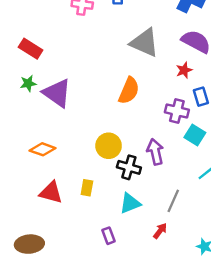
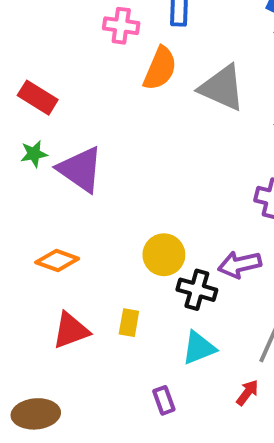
orange semicircle: (129, 91) -> (160, 68), moved
purple arrow: (155, 152) -> (240, 264), turned -90
red triangle: (51, 193) -> (71, 330), turned -35

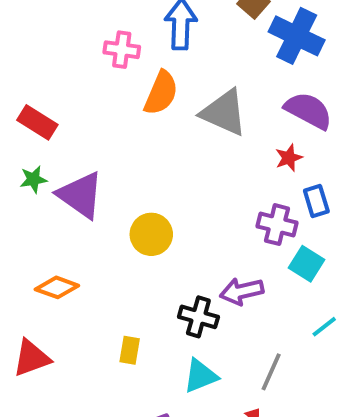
yellow circle: (164, 255) -> (151, 234), moved
red triangle: (71, 330) -> (31, 358), moved

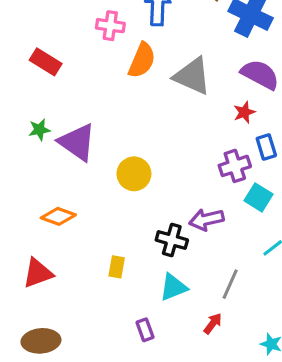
red rectangle: (37, 122) -> (46, 62), moved
purple cross: (277, 225) -> (235, 166), turned -32

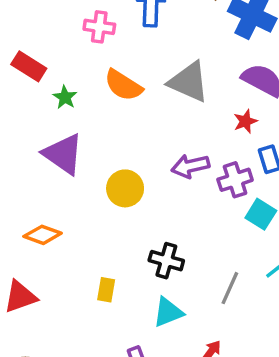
orange semicircle: (142, 60) -> (123, 85), moved, turned 99
green star: (39, 130) -> (65, 97), moved, turned -30
purple arrow: (206, 220) -> (190, 166), moved
gray line: (230, 284) -> (230, 288), moved

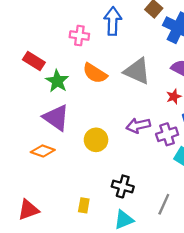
green star: (65, 97) -> (57, 81), size x1.5
orange diamond: (43, 235) -> (43, 151), moved

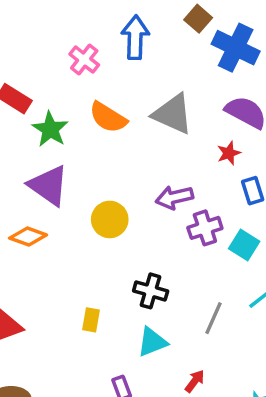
pink cross: (79, 36) -> (84, 60), turned 30
purple cross: (167, 134) -> (205, 228), moved

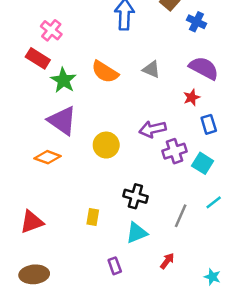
blue cross: (236, 48) -> (196, 22), size x0.6
pink cross: (84, 60) -> (51, 30), moved
gray triangle: (173, 114) -> (151, 69), size x0.6

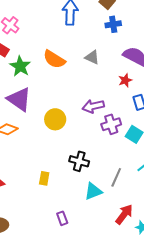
blue cross: (196, 22) -> (113, 24), moved, turned -35
cyan triangle: (137, 233) -> (93, 191), moved
red arrow: (167, 261) -> (124, 214), moved, size x1.5

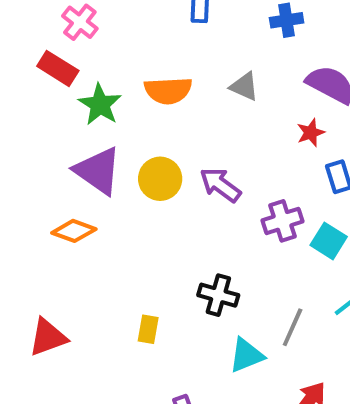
orange semicircle: (54, 59) -> (168, 90), turned -35
purple arrow: (93, 106) -> (220, 185), moved, turned 50
yellow circle: (55, 119) -> (160, 179), moved

